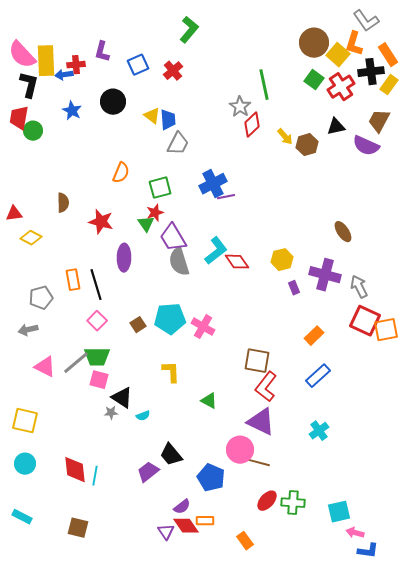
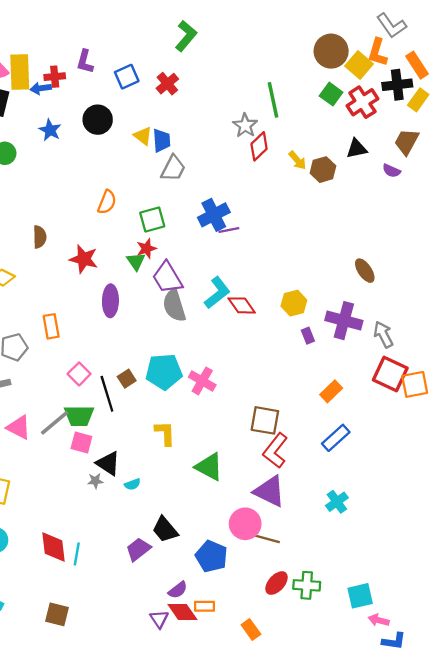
purple semicircle: (366, 146) -> (391, 171), size x0.6
black line: (96, 285) -> (107, 394), moved
green triangle: (209, 401) -> (209, 467), size x1.5

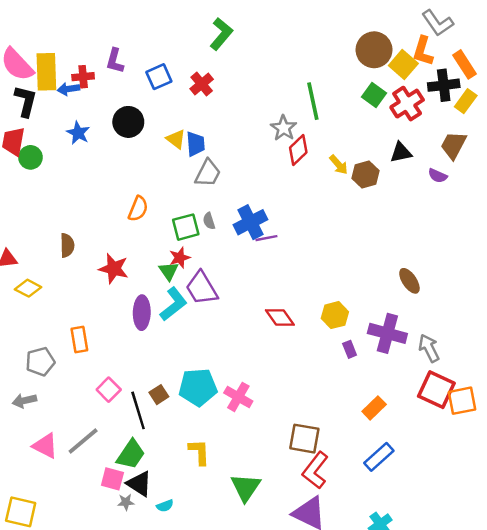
cyan L-shape: (217, 293) -> (174, 304), moved
gray semicircle: (174, 305) -> (209, 221), moved, size x0.5
green trapezoid: (79, 416) -> (131, 454), moved, turned -56
pink square: (81, 442) -> (112, 479), moved
green triangle: (209, 467) -> (246, 487), turned 36

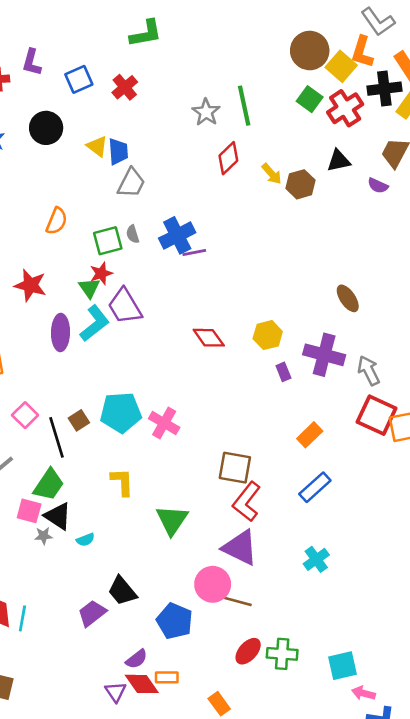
green L-shape: (221, 34) -> (146, 33), turned 40
gray star: (284, 128) -> (206, 112), moved

